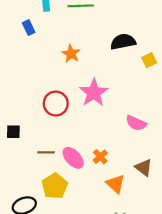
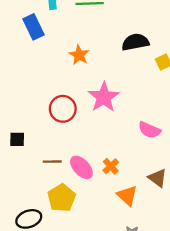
blue rectangle: (29, 28) -> (33, 27), size x1.5

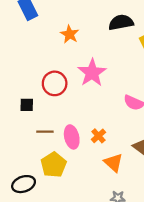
black square: (17, 139) -> (27, 105), moved
pink ellipse: (81, 167) -> (72, 137), turned 30

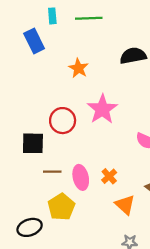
black square: (27, 105) -> (33, 143), size x1.5

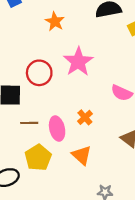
orange cross: (109, 176) -> (85, 117), moved
orange triangle: (125, 205) -> (82, 155), moved

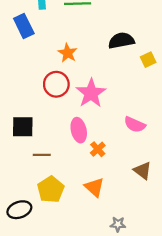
red circle: (39, 73) -> (56, 84), moved
pink ellipse: (57, 129) -> (79, 130), moved

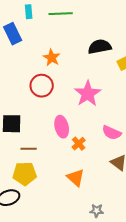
pink star: (91, 93) -> (88, 94), moved
pink semicircle: (135, 125) -> (112, 133), moved
yellow pentagon: (51, 190) -> (25, 174), moved, turned 30

